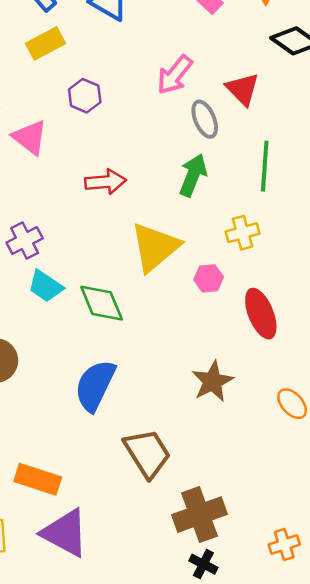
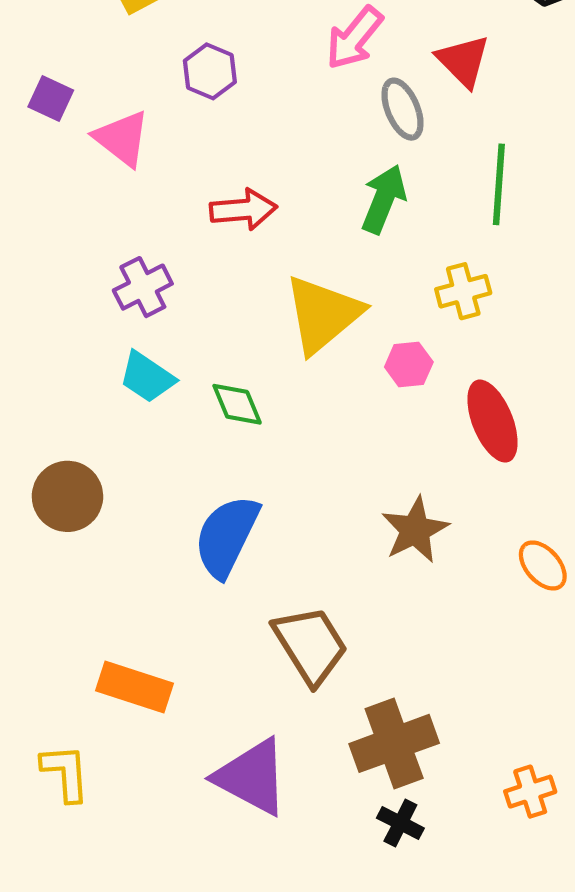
purple cross: (25, 241) -> (143, 287), moved
green diamond: (102, 303) -> (237, 404), size x0.7
purple triangle: (65, 533) -> (252, 777), moved

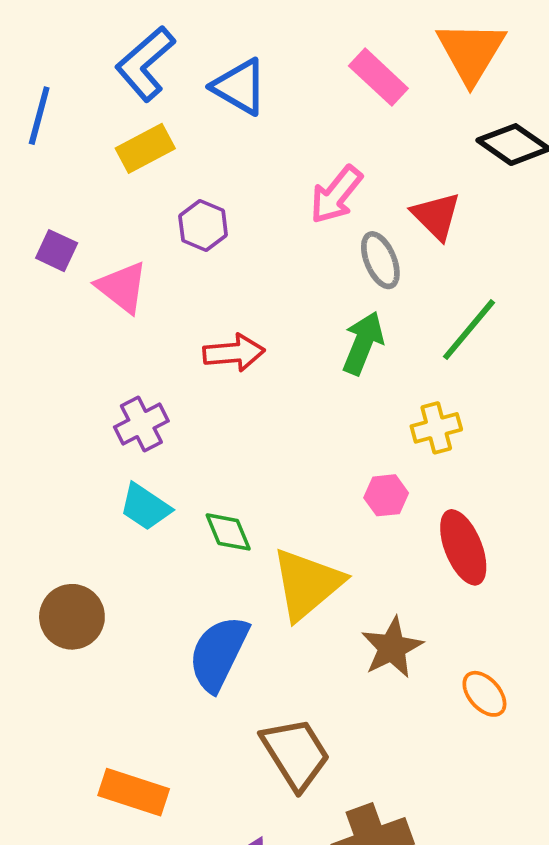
green line: (499, 184) -> (469, 330), turned 36
yellow triangle: (323, 314) -> (307, 584), moved
orange ellipse: (543, 565) -> (484, 694), moved

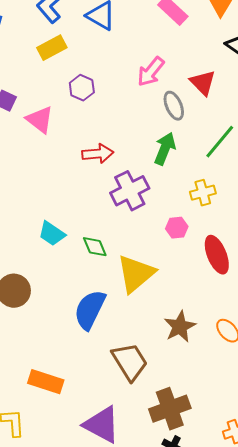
purple cross: (141, 424) -> (130, 191), moved, size x1.4
brown star: (392, 648) -> (180, 327), moved

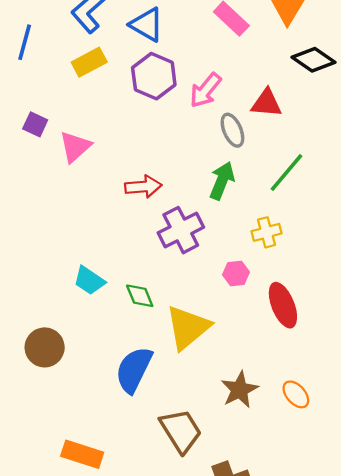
red triangle: (203, 83) -> (267, 103), turned -40
purple hexagon: (82, 88) -> (154, 76), moved, size x1.5
pink triangle: (40, 120) -> (75, 147), turned 40

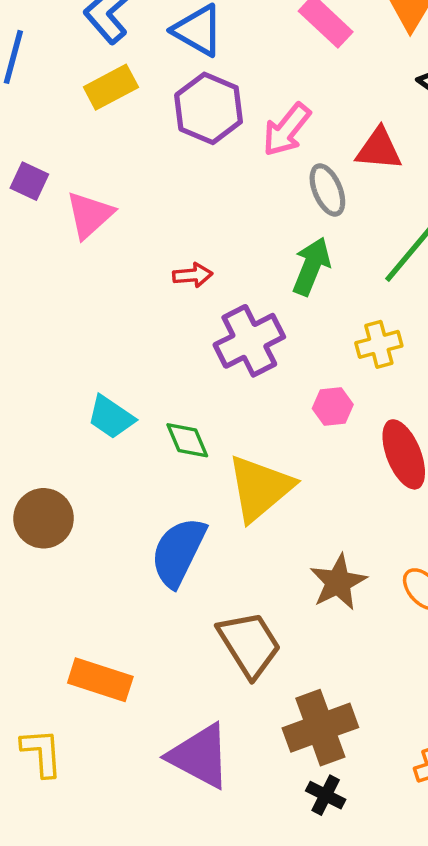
red arrow: (143, 187) -> (193, 275), size x0.7

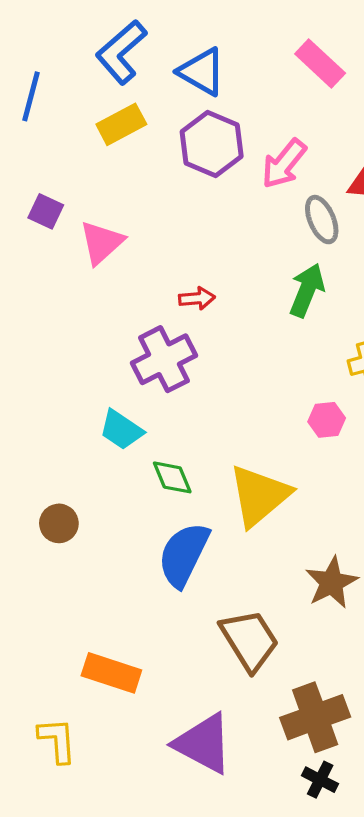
purple cross: (249, 341) -> (164, 359), moved
green diamond: (187, 440) -> (172, 477), moved
brown circle: (44, 518) -> (59, 523), size x0.7

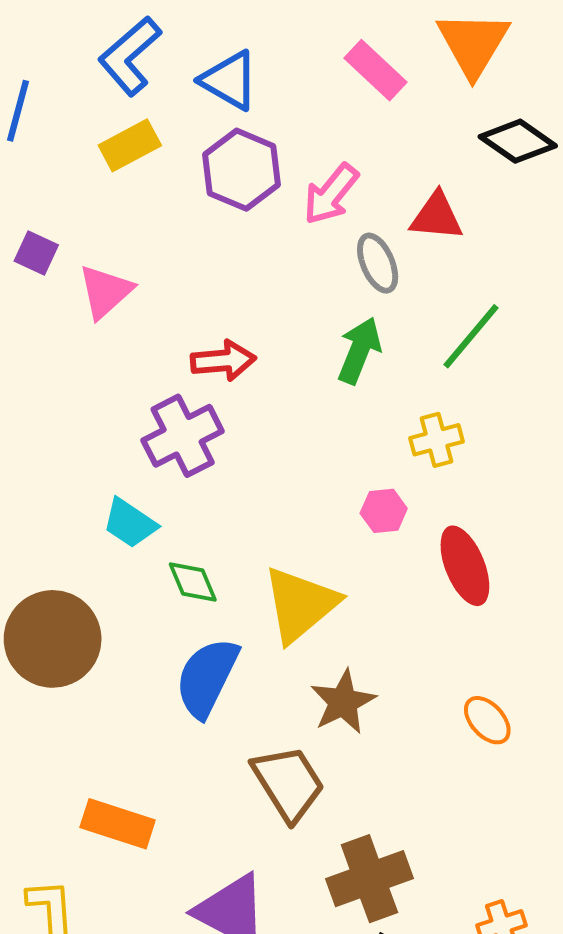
red arrow: (197, 298) -> (223, 361), size x1.4
brown circle: (59, 523) -> (53, 639), size x2.0
brown star: (332, 583) -> (343, 702), moved

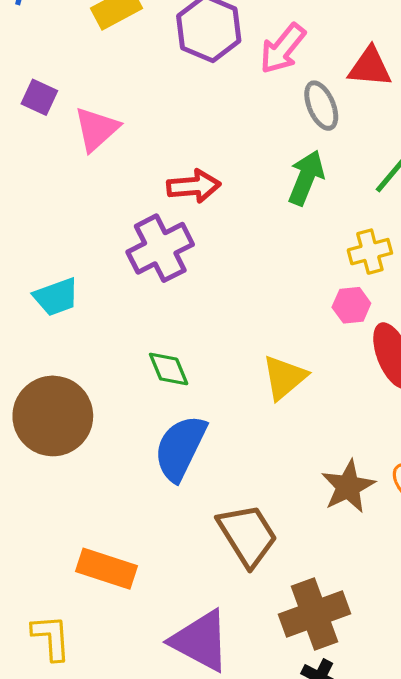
pink hexagon: (384, 511) -> (351, 305), moved
cyan trapezoid: (130, 523) -> (56, 297), moved, turned -54
yellow triangle: (300, 604) -> (284, 377), moved, size x0.7
brown star: (343, 702) -> (348, 486), moved

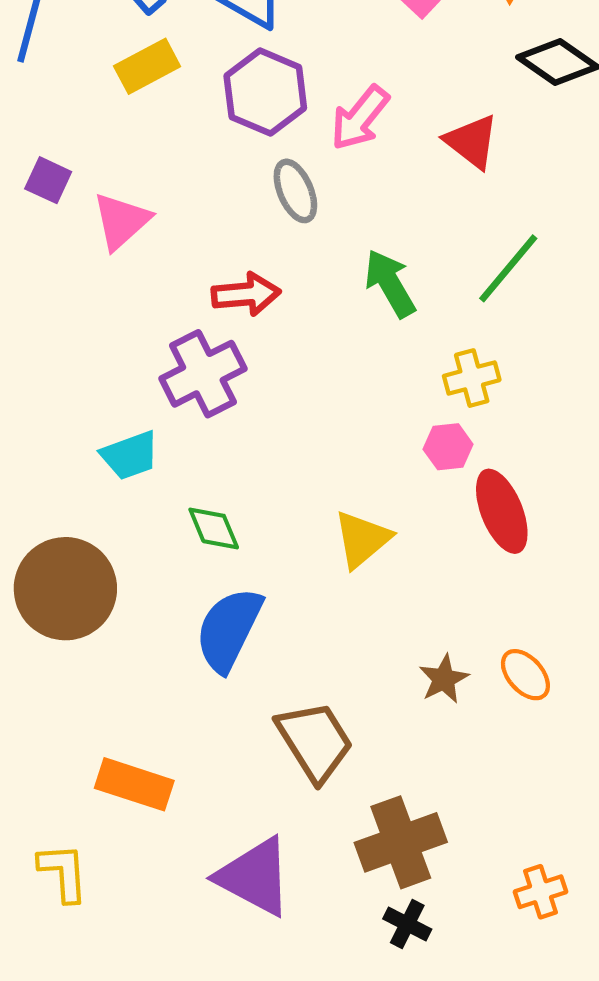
red triangle: (370, 67) -> (472, 142), turned 33
gray ellipse: (321, 106) -> (295, 191), moved
green arrow: (306, 178) -> (390, 283), turned -52
cyan trapezoid: (56, 297) -> (130, 455), moved
brown star: (348, 486) -> (444, 679), size x0.7

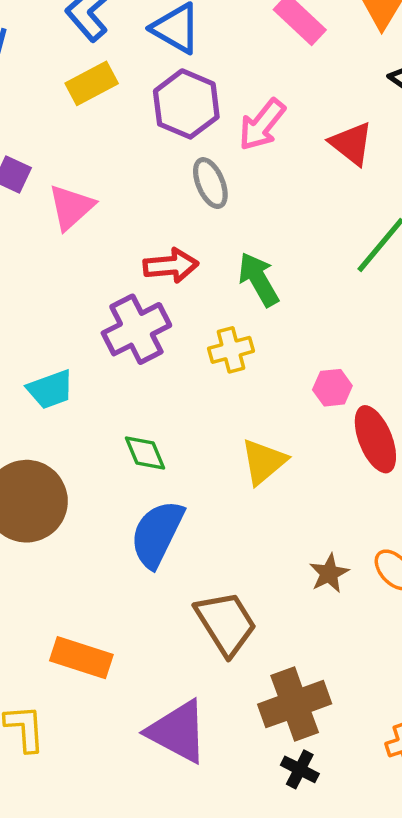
green arrow: (390, 283) -> (259, 279), moved
yellow cross: (472, 378) -> (231, 350), moved
cyan trapezoid: (130, 455) -> (50, 389), moved

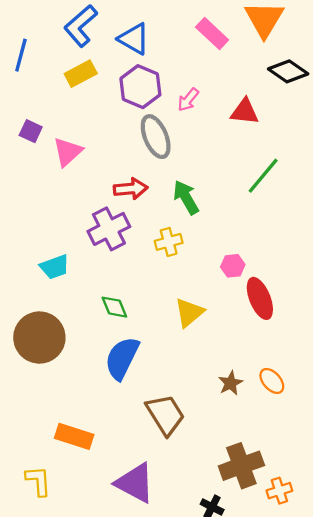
pink arrow: (262, 125) -> (188, 100), size x0.7
red triangle: (351, 144) -> (245, 112), turned -32
gray ellipse: (210, 183) -> (156, 137), size x1.4
brown cross: (295, 704) -> (241, 466), moved

